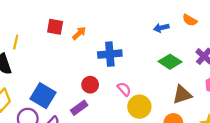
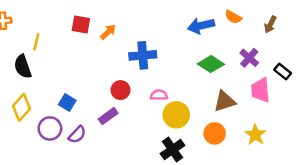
blue arrow: (161, 28) -> (201, 26), size x1.5
pink semicircle: (124, 89) -> (159, 95), turned -48
blue square: (43, 96) -> (67, 102), size x0.6

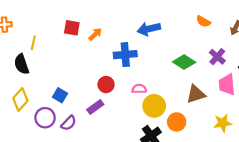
blue arrow: (201, 26) -> (149, 29), moved
orange circle: (215, 133) -> (177, 122), moved
yellow star: (255, 135) -> (223, 123), turned 30

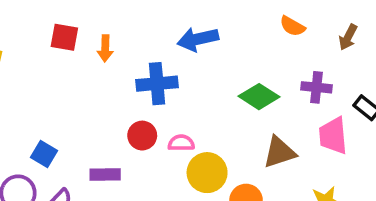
orange arrow: (95, 34) -> (105, 48), turned 136
purple cross: (217, 57) -> (316, 87), turned -35
red circle: (106, 85) -> (142, 136), moved
purple rectangle: (95, 107) -> (105, 174), turned 35

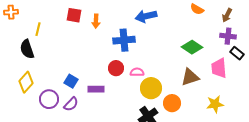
purple cross: (316, 87) -> (228, 36), moved
green diamond: (259, 97) -> (192, 47), moved
blue square: (44, 154) -> (71, 81), moved

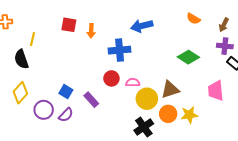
pink trapezoid: (219, 68) -> (216, 91), moved
brown triangle: (190, 77) -> (170, 90), moved
purple rectangle: (96, 89) -> (91, 100), turned 49
yellow star: (215, 104) -> (189, 115), moved

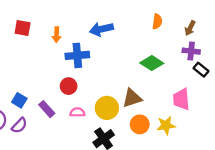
orange semicircle: (193, 19) -> (157, 21), turned -112
orange arrow: (91, 31) -> (57, 35), moved
pink semicircle: (133, 82) -> (77, 112), moved
orange circle: (168, 114) -> (140, 124), moved
yellow star: (189, 115) -> (166, 125), moved

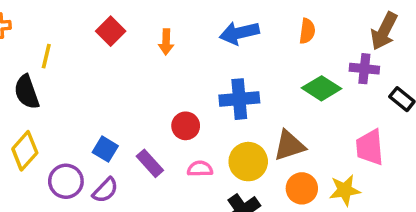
orange semicircle: (157, 21) -> (307, 31), moved
red square: (23, 28) -> (111, 31), turned 35
brown arrow: (190, 28) -> (384, 31), size x1.5
purple cross: (191, 51) -> (364, 69), moved
blue cross: (77, 55) -> (239, 99), moved

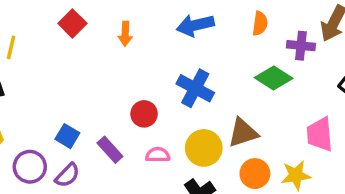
purple cross: (364, 69) -> (301, 46), moved
blue cross: (239, 99) -> (195, 88), turned 33

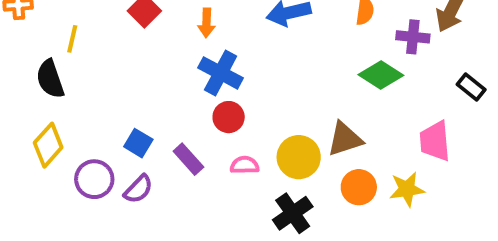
blue cross: (195, 88) -> (221, 73), moved

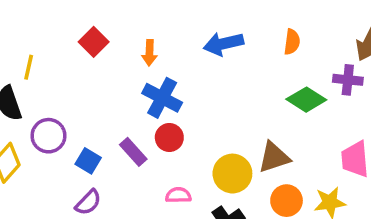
purple cross: (413, 37) -> (348, 80), moved
purple rectangle: (188, 159) -> (133, 152), moved
pink semicircle: (245, 165) -> (178, 195), moved
purple circle: (94, 179) -> (48, 136), moved

